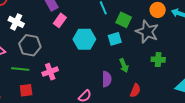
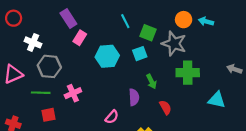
green cross: (158, 60) -> (188, 73), size x1.5
red semicircle: (135, 91) -> (165, 107), turned -48

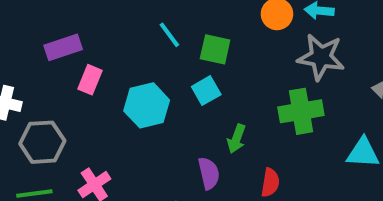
purple rectangle: (68, 19) -> (63, 47), turned -66
gray star: (174, 44) -> (321, 57), moved
green arrow: (151, 81) -> (236, 139), turned 56
red semicircle: (165, 107) -> (270, 183), turned 48

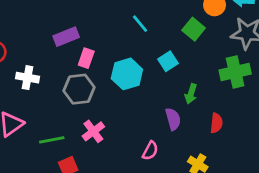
green square: (215, 49) -> (194, 29), moved, turned 30
gray hexagon: (42, 142) -> (79, 89), moved

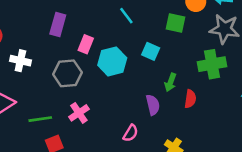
green square: (194, 29) -> (175, 23), turned -30
purple rectangle: (66, 37) -> (58, 25), turned -55
pink rectangle: (86, 58) -> (86, 44), moved
cyan square: (168, 61) -> (151, 51), turned -36
red semicircle: (216, 123) -> (190, 99), moved

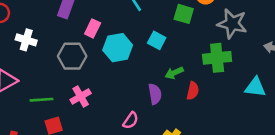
green arrow: (170, 82) -> (174, 73), turned 42

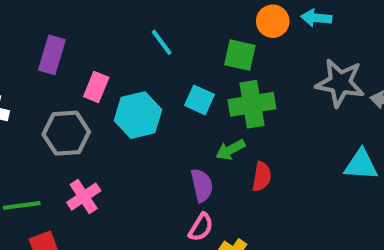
gray star: (232, 24) -> (340, 83), moved
green cross: (217, 58) -> (252, 104), moved
pink semicircle: (131, 120) -> (201, 227), moved

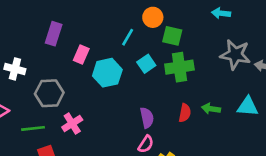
orange circle: (273, 21) -> (153, 17), moved
cyan line: (162, 42) -> (128, 37), moved, turned 66
cyan square: (199, 100) -> (146, 64), turned 30
gray hexagon: (66, 133) -> (49, 93), moved
green arrow: (230, 150) -> (211, 109), moved, turned 36

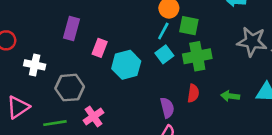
cyan line: (128, 37) -> (163, 31), moved
red semicircle: (185, 113) -> (193, 93), moved

